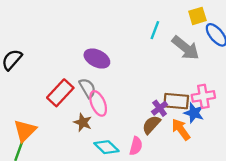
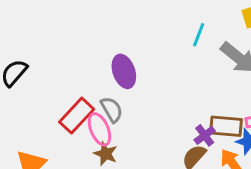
purple ellipse: (97, 59) -> (124, 71), turned 45
pink ellipse: (98, 103) -> (99, 129), moved

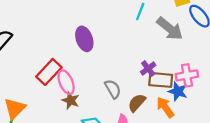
gray semicircle: (112, 109) -> (113, 89), moved
purple cross: (205, 135) -> (148, 69), moved

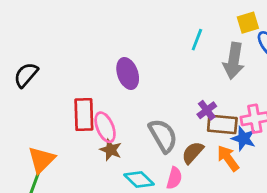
gray arrow: (170, 29) -> (234, 61), turned 60
red rectangle: (49, 72) -> (84, 114), turned -45
gray semicircle: (113, 89) -> (163, 136), size x1.4

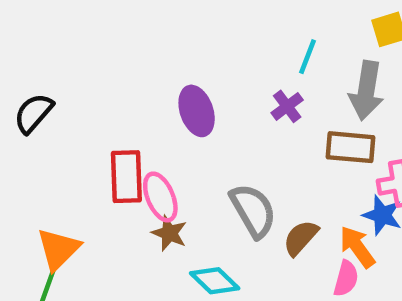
purple cross: (207, 110) -> (287, 106), moved
brown rectangle: (222, 124) -> (351, 147), moved
pink semicircle: (174, 178) -> (346, 278), moved

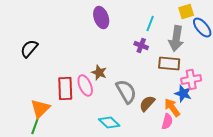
purple cross: (287, 106) -> (141, 46), turned -32
purple ellipse: (197, 111) -> (101, 18), moved
red rectangle: (126, 177) -> (65, 88), moved
brown star: (169, 233) -> (99, 72), moved

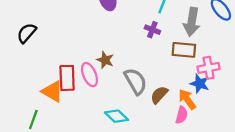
orange triangle: (40, 108) -> (52, 91), moved, turned -45

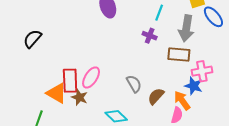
brown star: (105, 60) -> (80, 97), moved
pink ellipse: (89, 75) -> (91, 77), turned 55
gray semicircle: (136, 81) -> (134, 84), size x0.7

